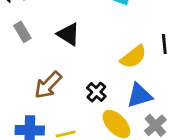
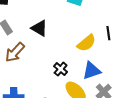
brown arrow: (48, 85) -> (15, 52), moved

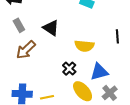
yellow semicircle: (86, 43) -> (84, 46), moved, turned 42

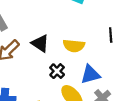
black triangle: (51, 28) -> (40, 43), moved

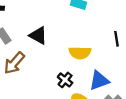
black triangle: (40, 43) -> (38, 35), moved

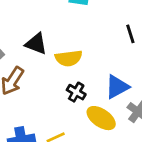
yellow semicircle: (80, 53) -> (69, 58), moved

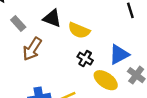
yellow semicircle: (69, 58) -> (79, 30), turned 30

